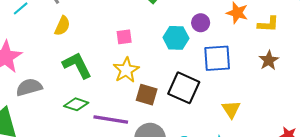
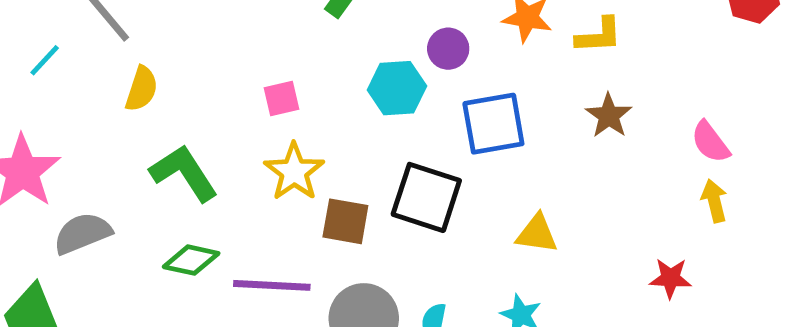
yellow triangle: (231, 109) -> (537, 234), turned -42

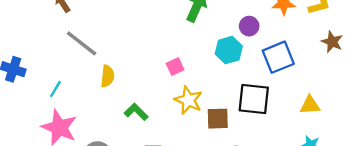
cyan line: (45, 60) -> (55, 89), moved
green L-shape: (184, 173) -> (136, 112), size x0.7

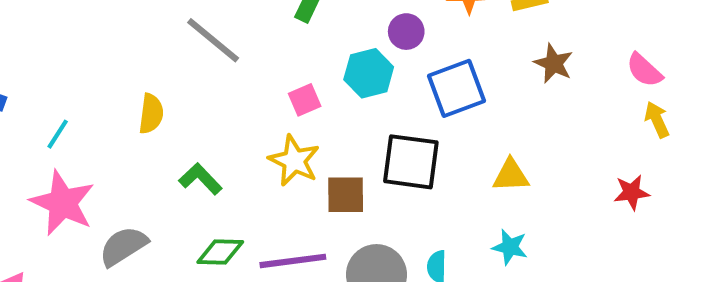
gray line: (82, 43) -> (213, 40), moved
pink square: (175, 67) -> (305, 100), moved

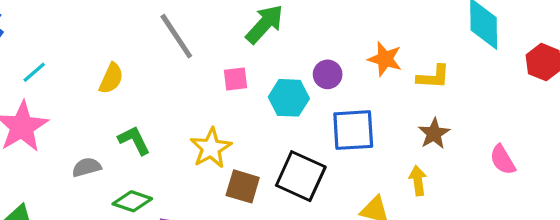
pink square: (305, 100) -> (236, 79), moved
yellow arrow: (657, 120) -> (418, 181), moved
gray semicircle: (123, 246) -> (87, 167), moved, size x0.7

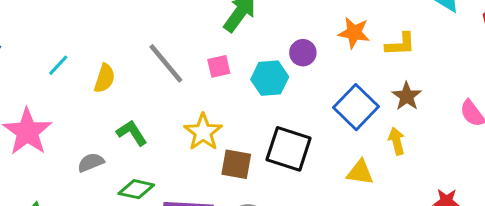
gray line: (176, 36) -> (166, 63), moved
cyan line: (34, 72) -> (58, 65), moved
blue square: (353, 130) -> (356, 107), moved, turned -36

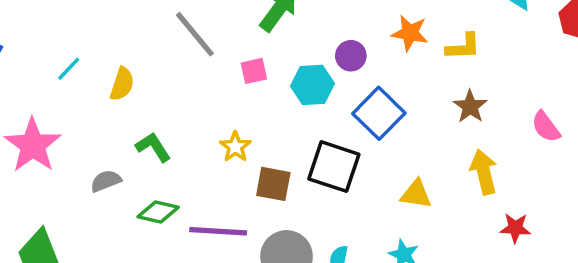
gray line: (166, 63) -> (195, 34), moved
blue square: (356, 107) -> (379, 113), moved
yellow star: (203, 132) -> (235, 147), size x0.7
yellow arrow: (397, 141) -> (484, 172), moved, size x1.4

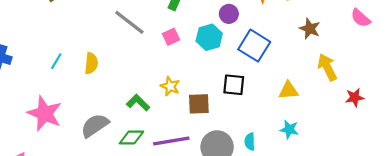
pink semicircle: (546, 127) -> (361, 18), moved
green L-shape: (153, 147) -> (138, 103), moved
black square: (334, 167) -> (234, 85), size x0.7
gray semicircle: (106, 181) -> (95, 125), size x1.5

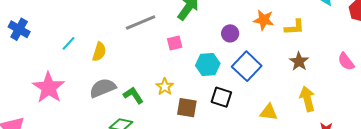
gray line: (129, 22) -> (141, 23), turned -72
cyan hexagon: (209, 37) -> (208, 65), moved
gray semicircle: (95, 125) -> (103, 88), moved

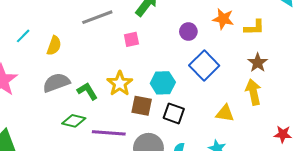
cyan hexagon: (208, 65) -> (163, 83), moved
yellow star: (165, 87) -> (120, 84), size x1.4
black square: (221, 97) -> (174, 113), moved
yellow arrow: (307, 99) -> (253, 92), moved

